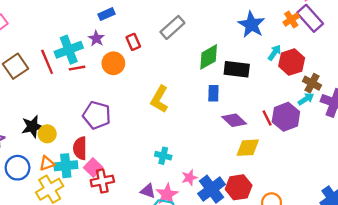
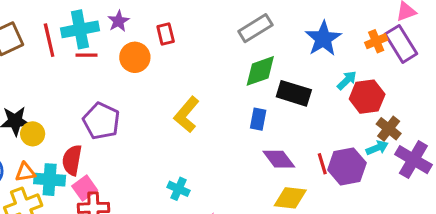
gray rectangle: (172, 27) -> (255, 28), moved

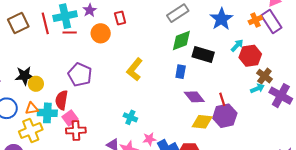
purple hexagon: (347, 166) -> (225, 116), moved

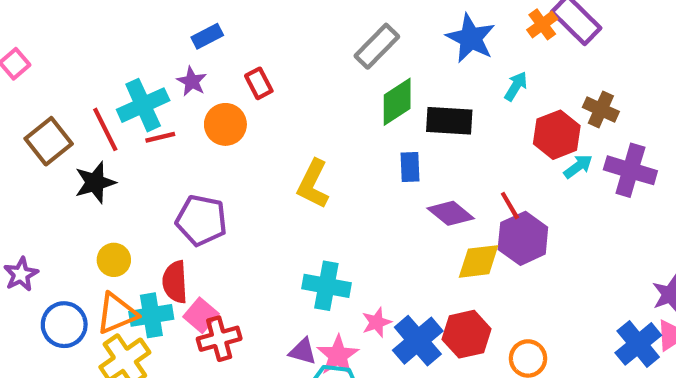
red hexagon: (250, 56) -> (557, 135), moved
black star: (25, 76) -> (95, 183), moved
brown cross: (264, 76) -> (601, 109), moved
orange triangle: (32, 108) -> (117, 313), size x1.5
cyan cross: (130, 117) -> (326, 286), size x1.5

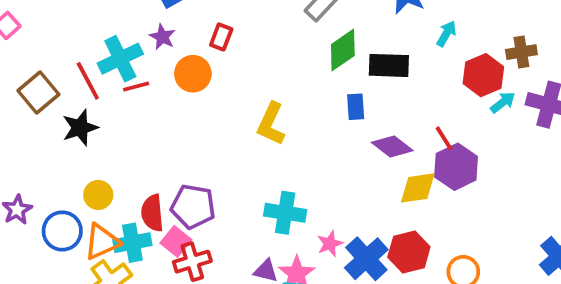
red rectangle: (259, 83) -> (221, 37), turned 50
brown cross: (601, 109) -> (521, 52), turned -32
purple pentagon: (201, 220) -> (193, 206), moved
blue circle: (64, 325) -> (62, 231), moved

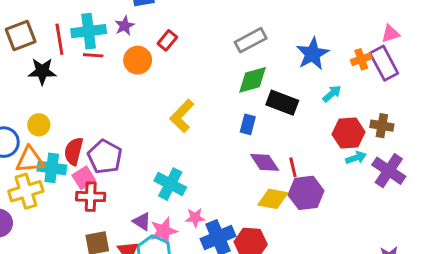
red line: (444, 138) -> (293, 167), moved

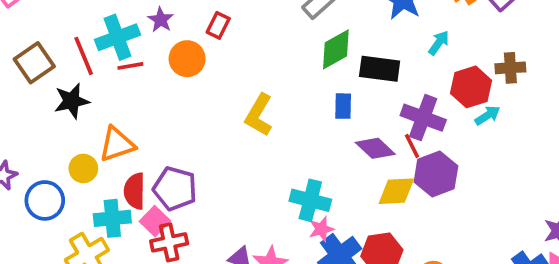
orange triangle: (30, 160) -> (117, 144), moved
purple cross: (389, 171) -> (423, 118), moved
cyan cross: (170, 184) -> (310, 200), moved
pink star: (195, 218) -> (321, 229), moved

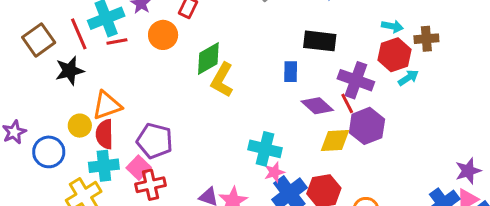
cyan arrow: (439, 43) -> (392, 26), moved, turned 66
green diamond: (336, 49) -> (208, 59), moved
red semicircle: (135, 191) -> (105, 134), moved

